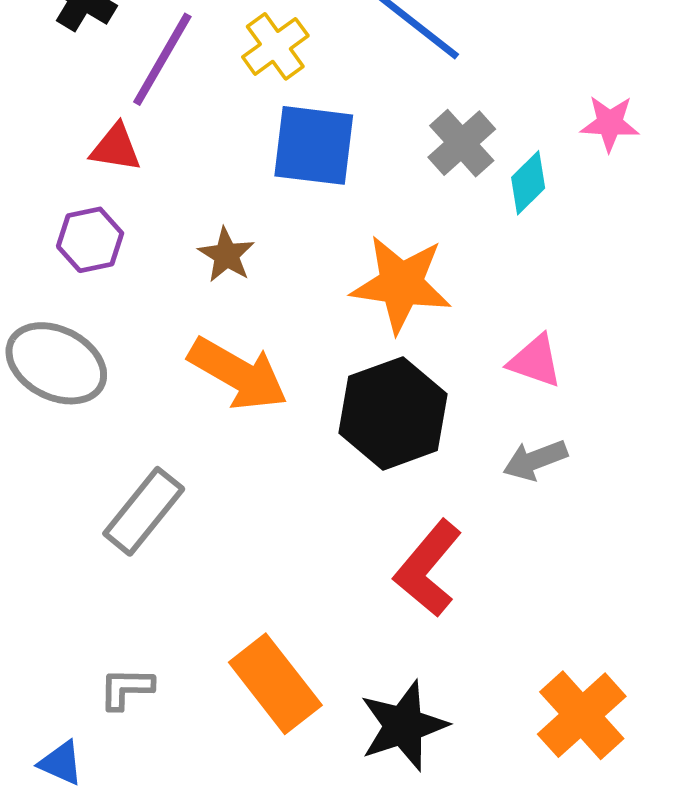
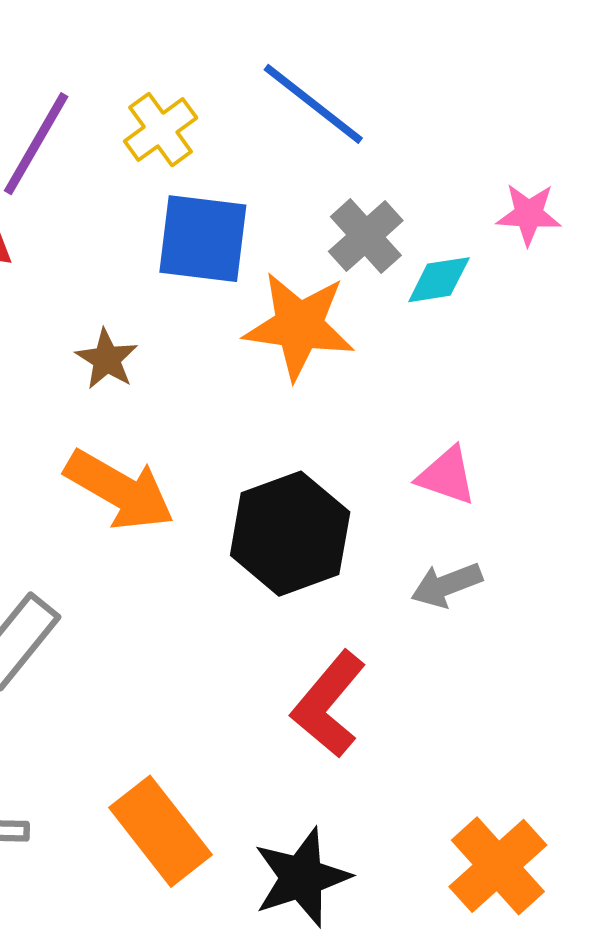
cyan diamond: (528, 183) -> (439, 280), turned 36
orange star: (401, 284) -> (299, 326), moved

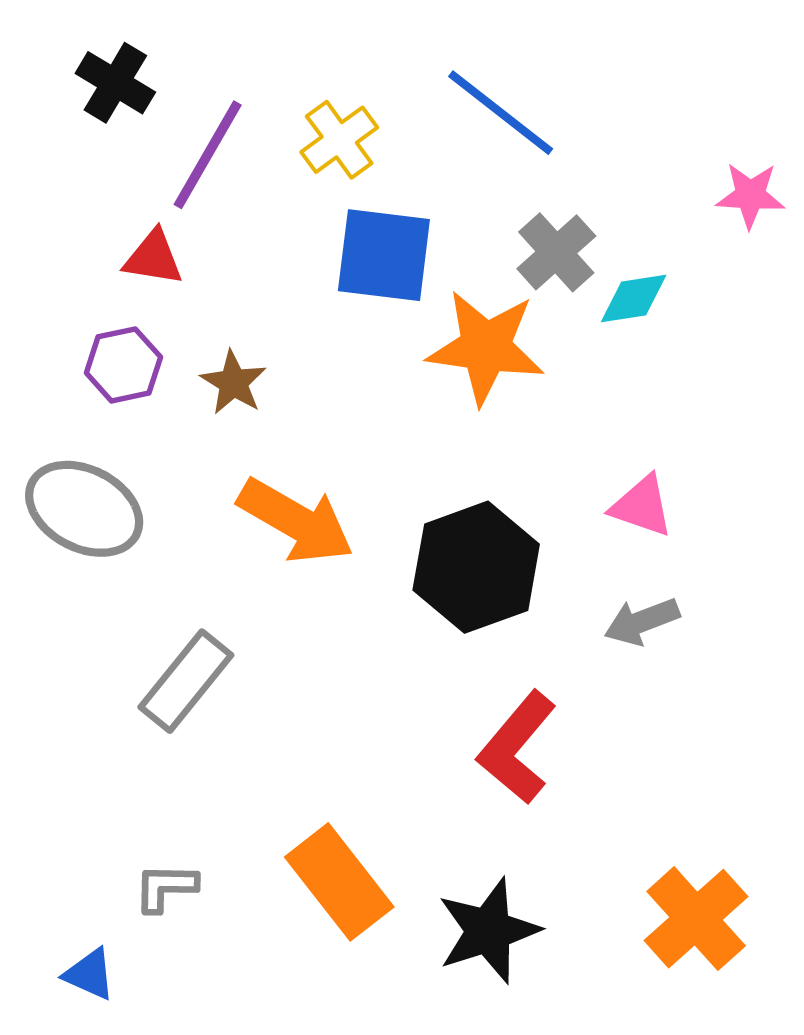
pink star: (529, 214) -> (750, 195), moved
brown star: (107, 359) -> (233, 383), moved

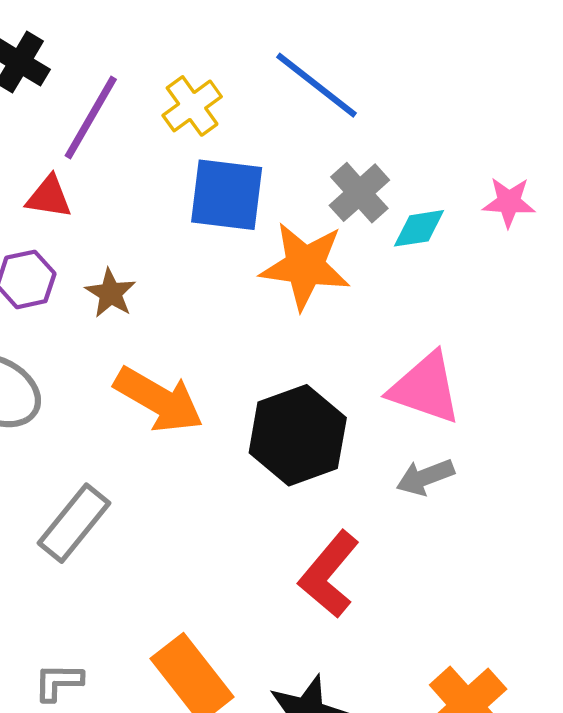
pink star: (750, 195) -> (509, 202), moved
pink triangle: (642, 506) -> (425, 388), size x1.5

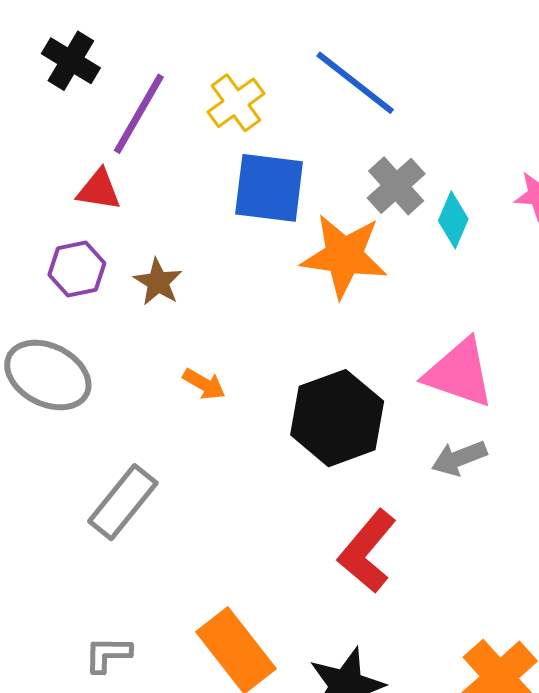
cyan diamond: (419, 228) -> (453, 220), turned -58
orange arrow: (159, 400) -> (204, 384), size x0.5

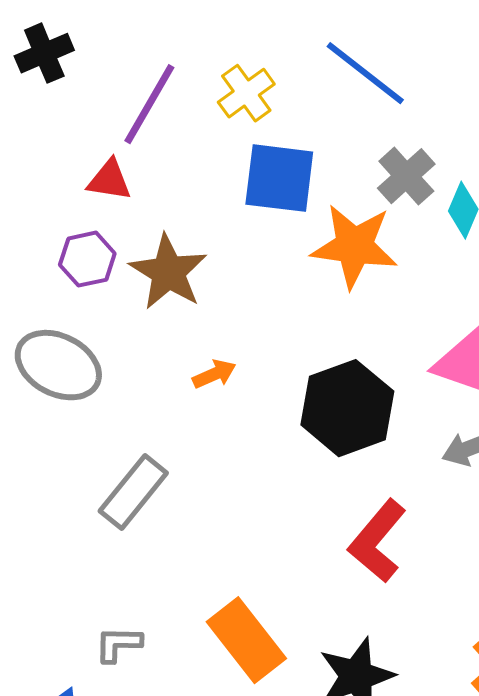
black cross: (71, 61) -> (44, 53), moved, turned 36
brown star: (158, 282) -> (168, 272), size x1.6
orange arrow: (204, 384) -> (214, 374), turned -54

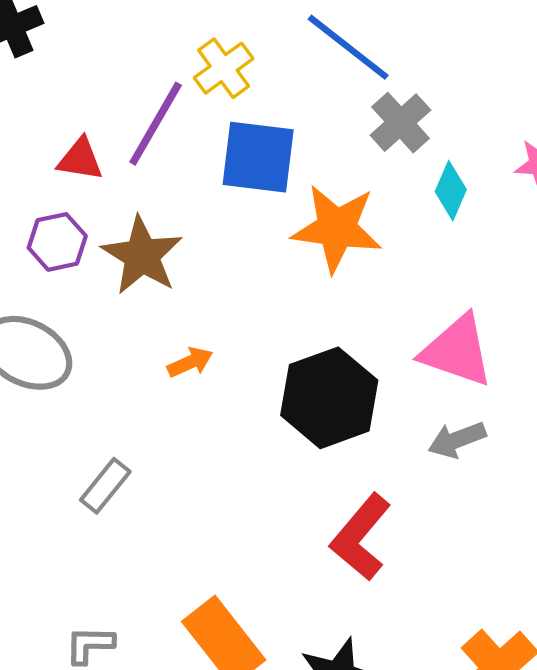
purple line: (149, 104) -> (156, 124), moved
gray cross: (406, 176) -> (400, 123), moved
gray rectangle: (133, 492) -> (105, 486), size x0.7

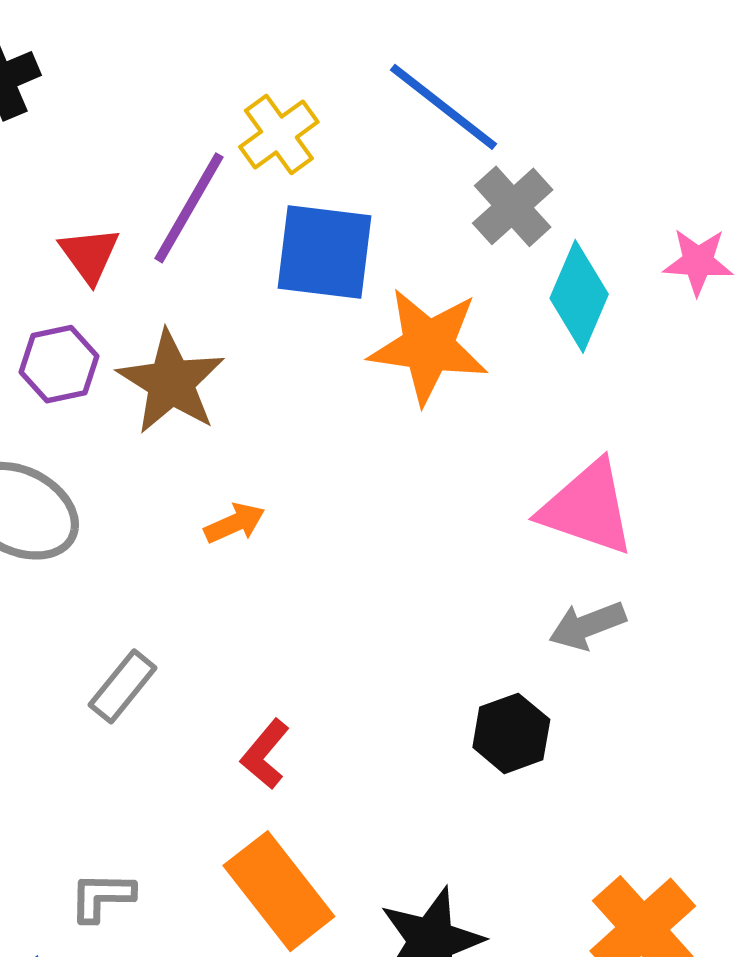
red triangle: (80, 159) -> (89, 255), turned 45
cyan diamond: (451, 191) -> (579, 296), size x1.4
black hexagon: (329, 398) -> (511, 733), moved, size x0.6
red L-shape: (361, 537) -> (265, 754), moved, size x0.6

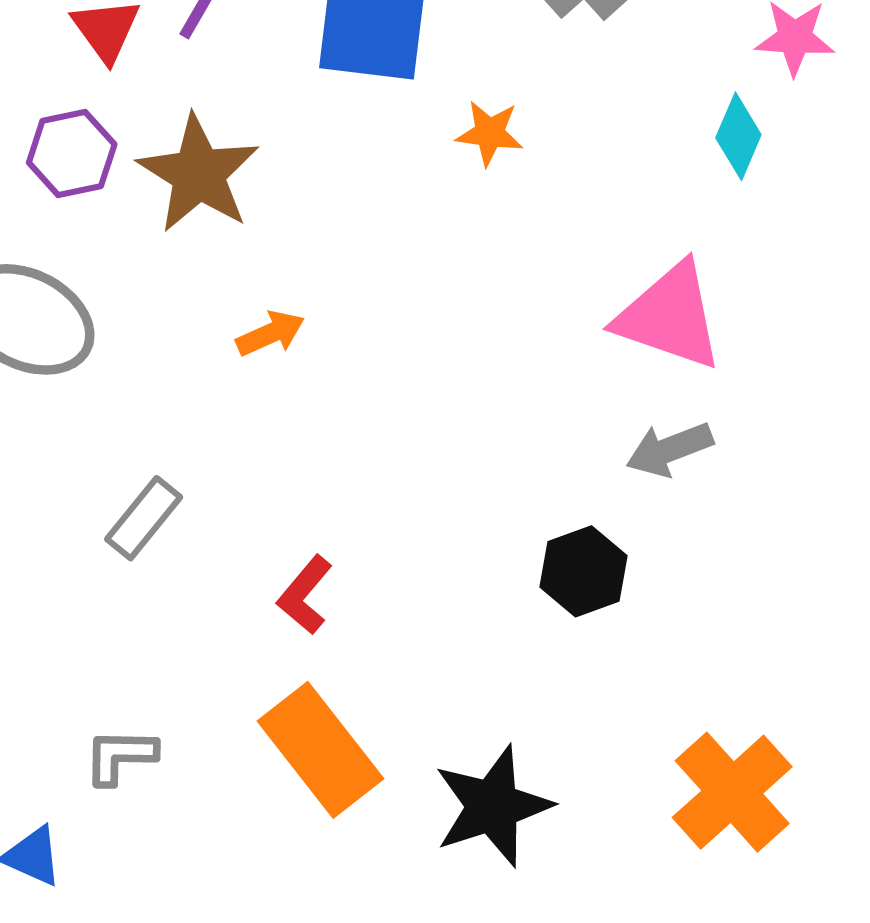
cyan diamond: (579, 296) -> (738, 136), moved, size x0.7
orange star: (428, 346) -> (490, 133), size x0.5

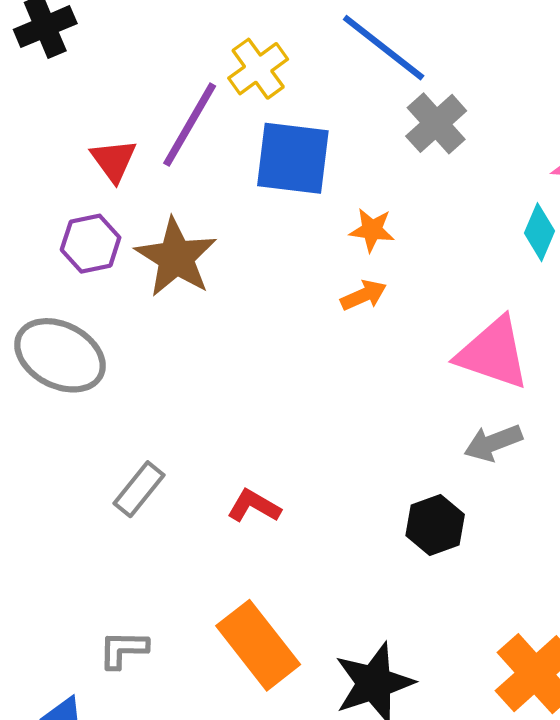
orange arrow: (270, 333) -> (364, 295), moved
red L-shape: (305, 595) -> (254, 506), moved, turned 80

